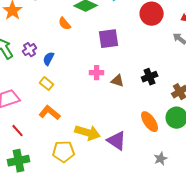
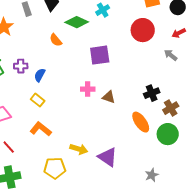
purple cross: (30, 50) -> (21, 66), turned 32
black cross: (150, 77) -> (152, 93), moved
orange ellipse: (150, 122) -> (141, 122), moved
yellow arrow: (88, 133) -> (79, 149), size x0.7

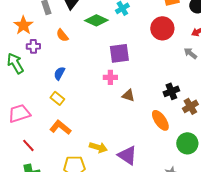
orange semicircle: (56, 40) -> (62, 35), moved
purple cross: (21, 66) -> (33, 46), moved
pink cross: (88, 89) -> (110, 77), moved
green circle: (168, 134) -> (187, 143), moved

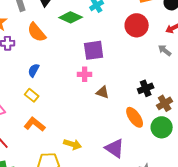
orange semicircle: (62, 35) -> (37, 32), size x1.5
green circle: (187, 143) -> (162, 127), moved
purple triangle: (127, 155) -> (115, 148), moved

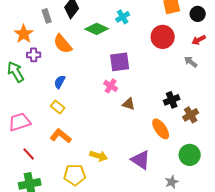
pink cross: (85, 74) -> (111, 86), turned 32
green circle: (162, 127) -> (190, 155), moved

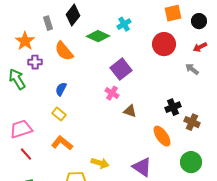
purple square: (120, 62) -> (121, 69), turned -30
brown cross: (191, 115) -> (192, 122), turned -35
red line: (29, 154) -> (26, 154), moved

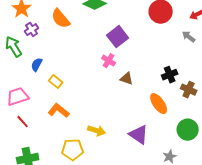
purple cross: (35, 62) -> (32, 30), turned -32
blue semicircle: (61, 89) -> (37, 65), moved

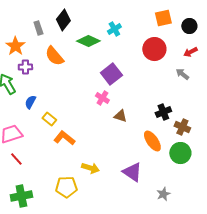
purple cross: (32, 30) -> (25, 67), turned 32
orange L-shape: (59, 111) -> (64, 138), moved
green circle: (188, 130) -> (180, 153), moved

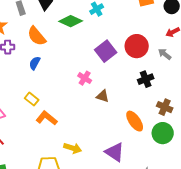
red circle: (154, 49) -> (137, 46), moved
purple square: (111, 74) -> (106, 51), moved
blue semicircle: (30, 102) -> (35, 63), moved
black cross: (163, 112) -> (146, 79), moved

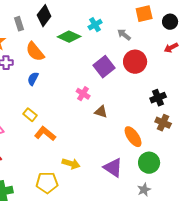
gray arrow: (165, 54) -> (124, 35), moved
black cross: (146, 79) -> (158, 98), moved
green circle: (163, 133) -> (149, 163), moved

